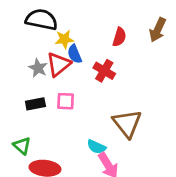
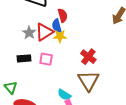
red semicircle: (119, 37) -> (63, 15), moved, turned -40
yellow star: (64, 39) -> (60, 36), moved
red cross: (104, 71) -> (88, 57), moved

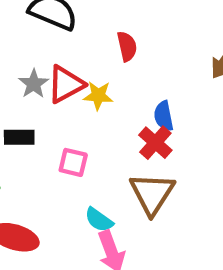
red semicircle: (63, 15) -> (127, 46), moved
blue semicircle: (57, 26) -> (164, 116), moved
pink square: (46, 59) -> (73, 162), moved

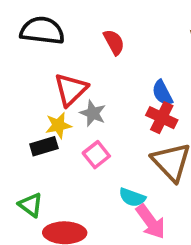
gray star: (34, 84) -> (93, 113), moved
yellow star: (98, 96) -> (58, 125), moved
pink square: (73, 162) -> (96, 155), turned -36

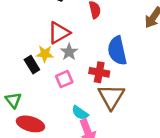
blue semicircle: (162, 93) -> (117, 51), size x1.6
red cross: (162, 118) -> (99, 72), moved, turned -30
black rectangle: (44, 146) -> (32, 65), turned 60

